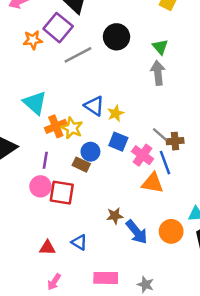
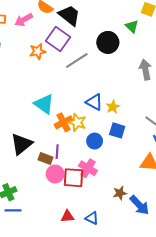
green triangle: (160, 47) -> (132, 26), moved
pink cross: (142, 155) -> (88, 168), moved
brown rectangle: (81, 165) -> (46, 159), moved
red triangle: (47, 248) -> (67, 216), moved

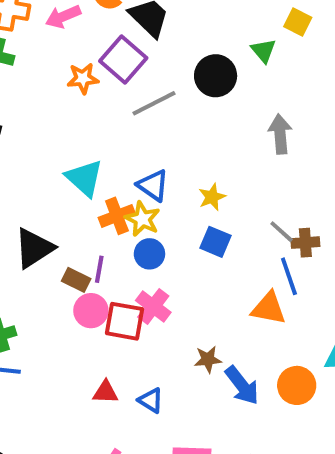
blue triangle: (94, 102) -> (153, 185), moved
blue circle: (95, 141) -> (149, 254), moved

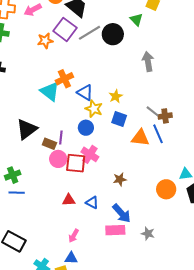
gray line: (154, 103) -> (90, 33), moved
orange cross: (117, 216) -> (64, 79), moved
yellow star: (142, 219) -> (94, 109), moved
orange triangle: (269, 308) -> (140, 138), moved
blue arrow: (242, 385) -> (122, 213), moved

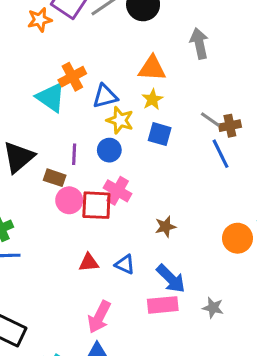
blue triangle: (85, 93) -> (105, 96), turned -42
purple line: (61, 138) -> (74, 154), moved
orange triangle: (140, 138) -> (152, 68), moved
pink arrow: (74, 236) -> (99, 317), size x1.5

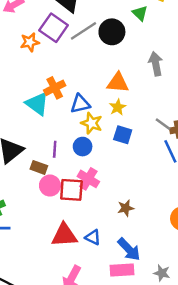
red triangle: (89, 263) -> (64, 235), size x1.6

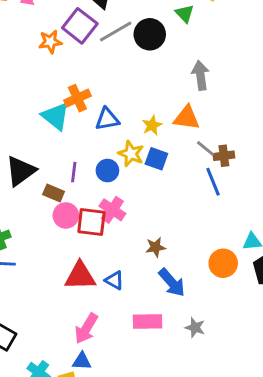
orange triangle: (118, 83) -> (187, 118), moved
yellow star: (92, 123) -> (131, 154), moved
blue arrow: (129, 249) -> (172, 283), moved

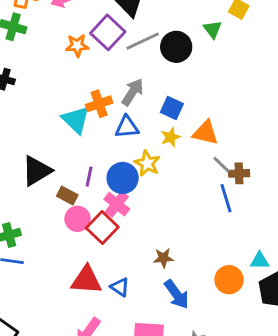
gray arrow: (201, 75) -> (133, 92), moved, turned 36
blue square: (156, 159) -> (172, 108), moved
blue circle: (107, 171) -> (123, 178), size x1.4
pink cross: (112, 210) -> (117, 204), moved
red square: (91, 222) -> (102, 228), turned 32

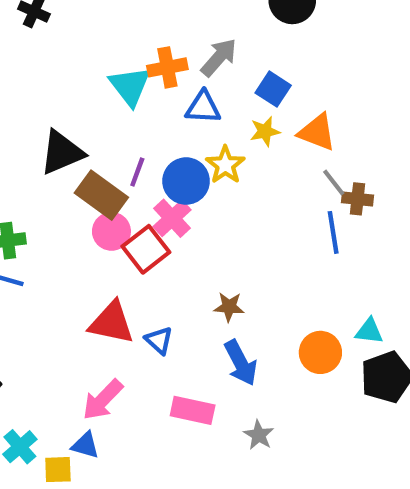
brown rectangle: (67, 196) -> (101, 195), size x1.6

